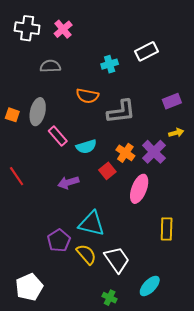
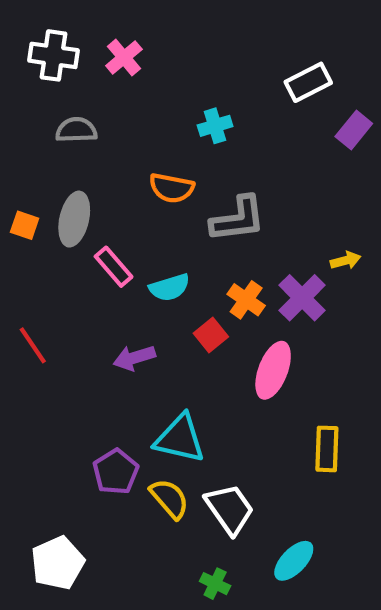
white rectangle: (147, 51) -> (308, 82), moved
gray semicircle: (50, 66) -> (76, 130), moved
purple rectangle: (172, 101) -> (354, 130), moved, turned -30

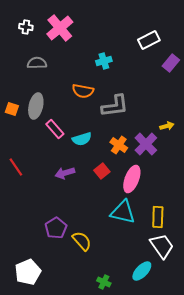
white cross: (54, 55) -> (26, 27), size x0.6
pink cross: (124, 57) -> (60, 28), size x1.5
red square: (211, 335) -> (102, 171), moved
cyan triangle: (180, 439) -> (123, 212), moved
white trapezoid: (230, 509) -> (162, 246), moved

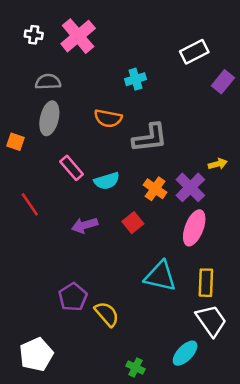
gray ellipse: (36, 106) -> (49, 118), moved
red line: (16, 167) -> (30, 204), moved
pink ellipse: (132, 179) -> (194, 228), moved

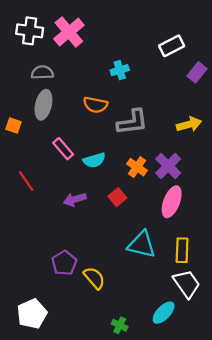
white cross: (34, 35) -> (30, 31), size x1.6
yellow arrow: (218, 164) -> (189, 124), moved, size x1.5

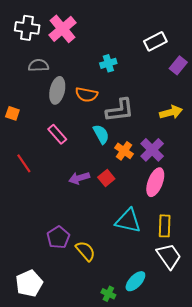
gray ellipse: (43, 105) -> (57, 90), moved
cyan semicircle: (94, 160) -> (101, 134), moved, turned -102
purple arrow: (75, 199) -> (79, 178), moved
cyan ellipse: (164, 313) -> (135, 281), moved

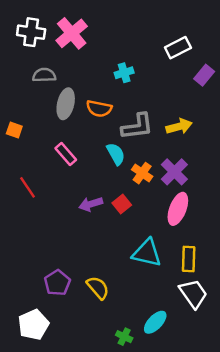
yellow arrow: (171, 112) -> (179, 126), moved
purple pentagon: (58, 237) -> (57, 283), moved

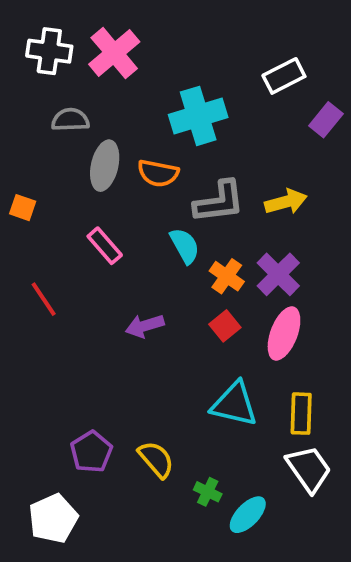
cyan cross: (124, 73) -> (198, 116), size x1.8
red square: (122, 204) -> (225, 326), moved
green cross: (124, 337) -> (208, 492), moved

